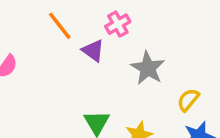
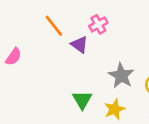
gray star: (148, 68) -> (121, 76), moved

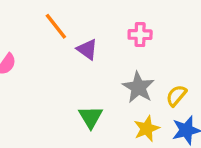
pink cross: (98, 24) -> (140, 35), moved, turned 30
yellow star: (114, 109) -> (147, 129), moved

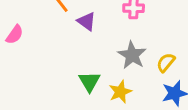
yellow star: (147, 129) -> (120, 92), moved

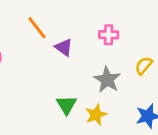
yellow semicircle: (166, 62) -> (144, 66), moved

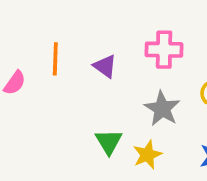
orange line: (37, 28) -> (55, 59), moved, turned 40
pink cross: (109, 35) -> (164, 50), size x1.4

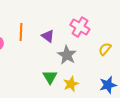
pink cross: (164, 50) -> (80, 27), turned 30
gray star: (162, 109) -> (67, 55), moved

